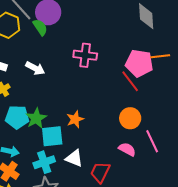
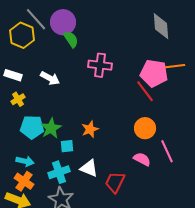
green semicircle: (40, 27) -> (71, 39), moved
cyan square: (52, 136) -> (67, 146), size x0.6

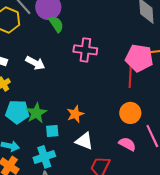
red line: (145, 91) -> (130, 76), turned 40
white triangle: (89, 168) -> (84, 141), moved

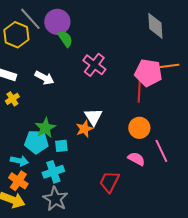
pink cross: (85, 50) -> (94, 65), turned 30
cyan pentagon: (17, 112) -> (36, 142), moved
white triangle: (84, 141) -> (93, 117), moved, turned 36

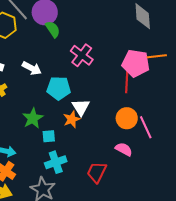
cyan pentagon: (36, 142) -> (59, 88), moved
pink line: (161, 151) -> (146, 127), moved
cyan cross: (53, 172) -> (56, 162), moved

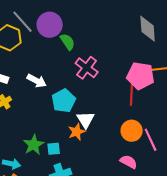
green semicircle: (53, 29) -> (68, 42), moved
cyan pentagon: (59, 88) -> (64, 101), turned -30
green star: (33, 118) -> (34, 145), moved

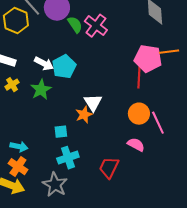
pink cross: (87, 68) -> (96, 26), moved
cyan pentagon: (64, 101) -> (64, 67), moved
green star: (34, 145) -> (41, 90), moved

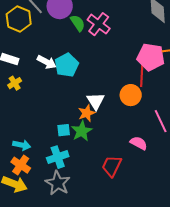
green star: (41, 90) -> (82, 131), moved
orange circle: (139, 114) -> (131, 95), moved
cyan cross: (68, 158) -> (58, 157), moved

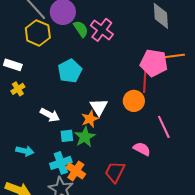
yellow hexagon: (19, 19) -> (38, 33), moved
white arrow: (47, 62) -> (50, 115), moved
orange cross: (21, 165) -> (76, 171), moved

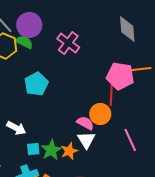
green semicircle: (81, 29) -> (24, 42), moved, turned -30
white triangle: (99, 107) -> (86, 140), moved
orange star: (90, 119) -> (69, 151), moved
pink semicircle: (142, 149) -> (85, 123), moved

